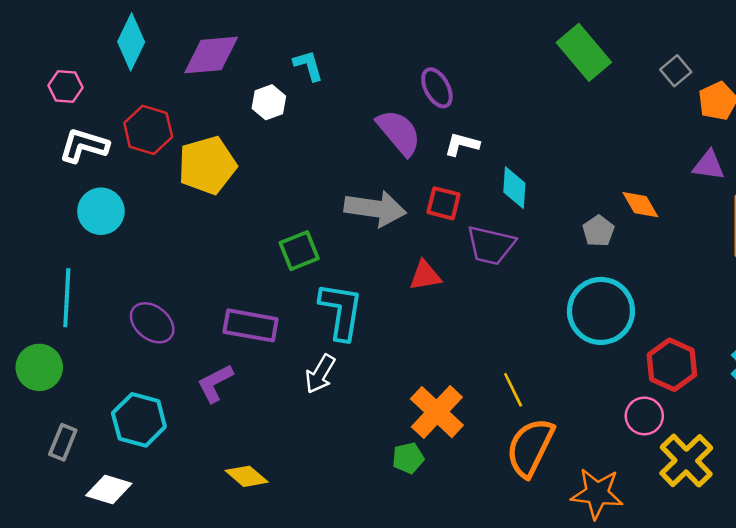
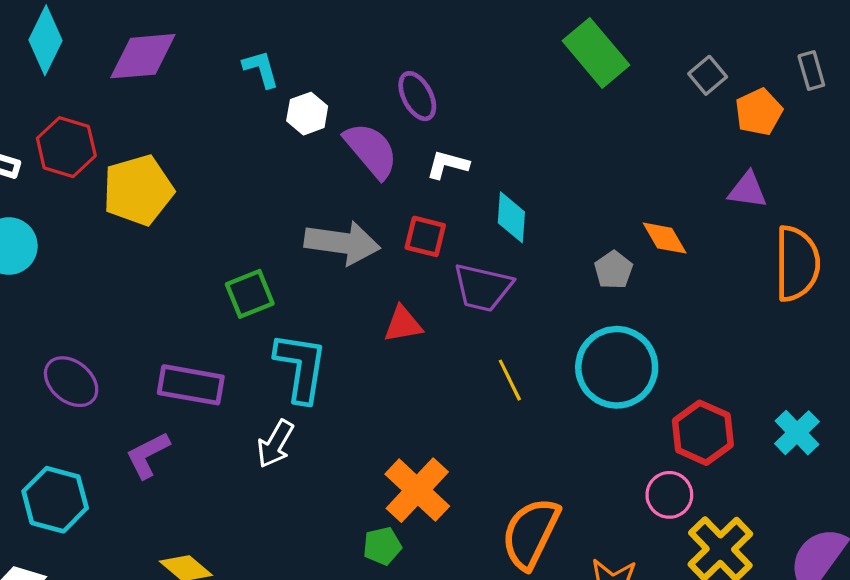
white hexagon: (269, 102) -> (307, 114), moved
yellow line: (513, 390) -> (510, 380), moved

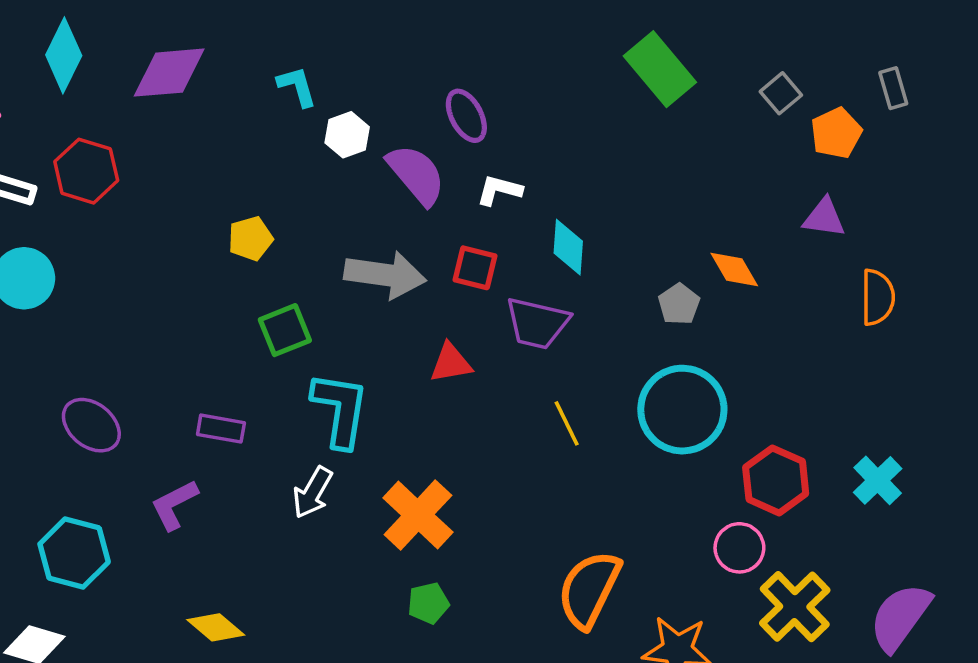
yellow pentagon: (138, 190) -> (250, 238), moved, size x0.6
orange semicircle: (797, 264) -> (878, 297), size x0.7
purple rectangle: (191, 385) -> (221, 429), size x0.7
orange cross: (417, 490) -> (418, 515), moved

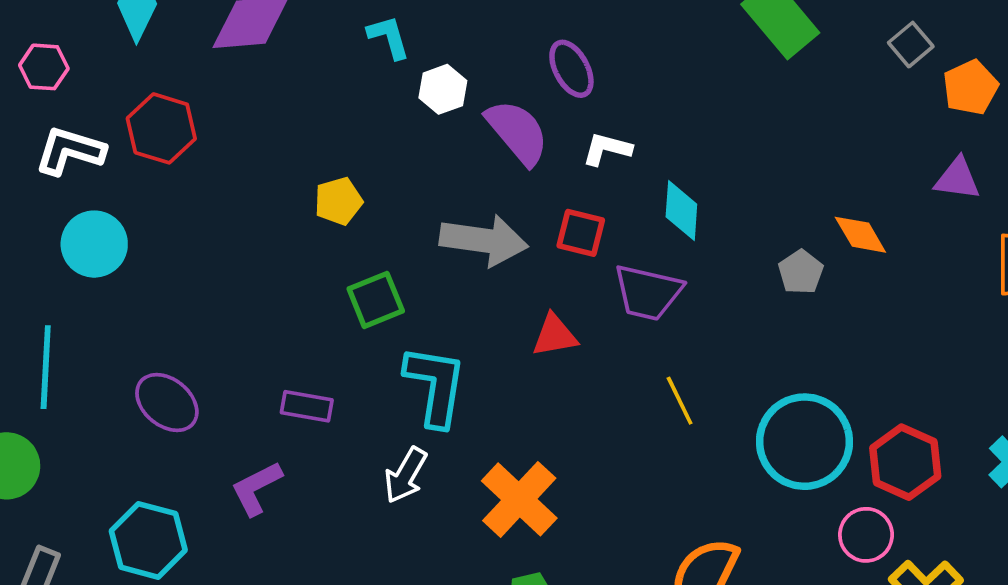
cyan circle: (682, 410) -> (804, 442), moved

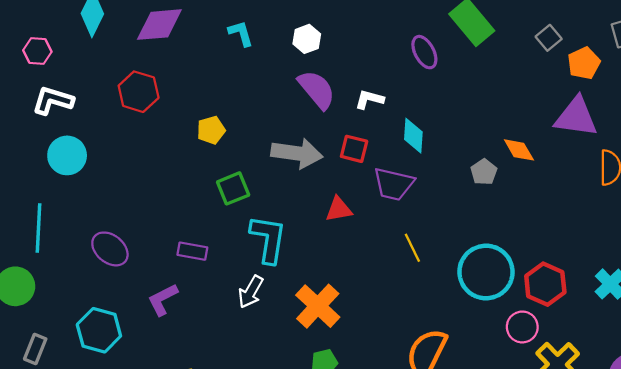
purple ellipse: (571, 69) -> (424, 52), moved
white hexagon: (443, 89) -> (307, 39), moved
red hexagon: (161, 128) -> (139, 92), moved
purple triangle: (957, 179) -> (576, 117), size x1.6

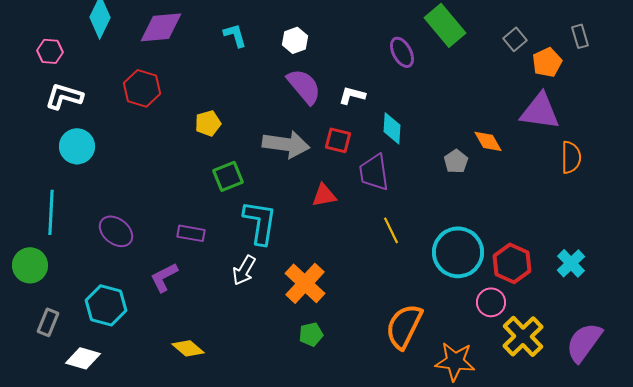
purple trapezoid: (394, 184) -> (374, 172), turned 69

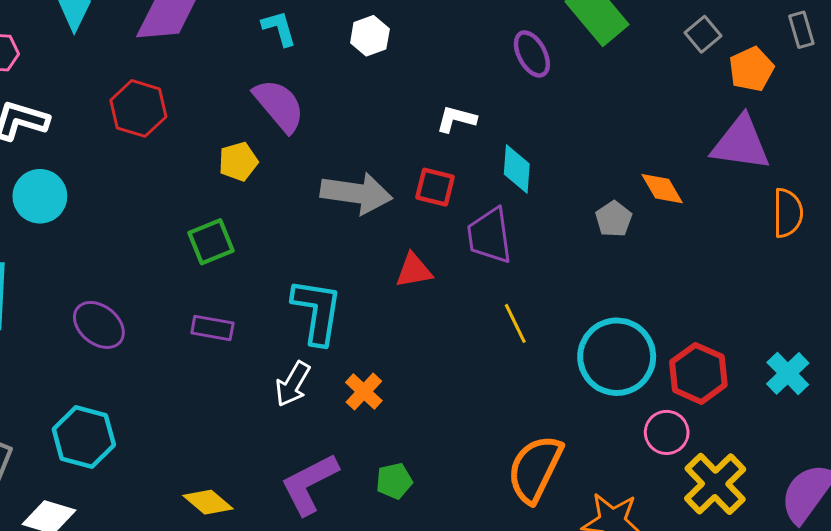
purple semicircle: (304, 86) -> (279, 105), moved
green square: (228, 176) -> (211, 242), moved
purple L-shape: (164, 277) -> (309, 484), moved, size x1.4
orange cross: (305, 283) -> (364, 392), moved, size x0.6

